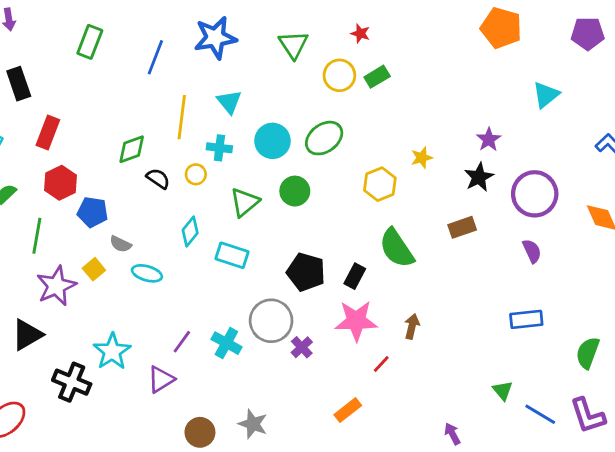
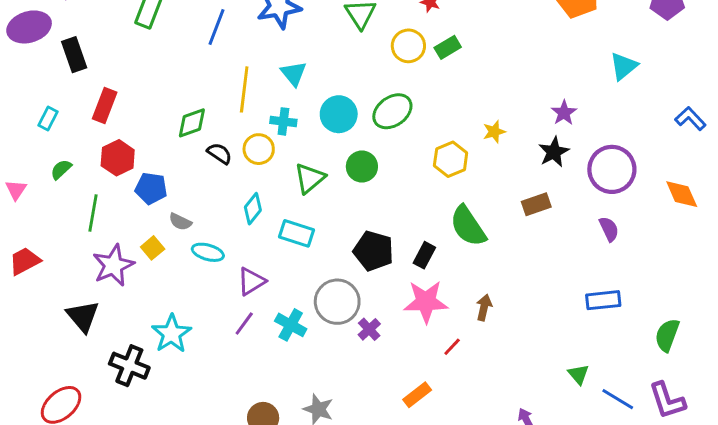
yellow circle: (196, 174) -> (259, 149), size x1.4
black triangle: (27, 335) -> (83, 316), turned -40
purple triangle: (161, 379) -> (251, 281), moved

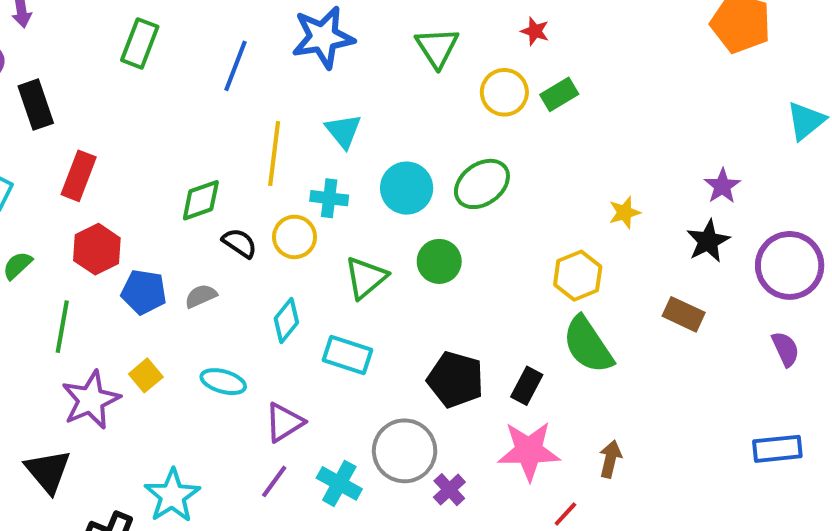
yellow hexagon: (451, 159) -> (578, 276), moved
brown rectangle: (536, 204) -> (684, 314), turned 44
gray semicircle: (180, 222) -> (201, 296), moved, turned 130

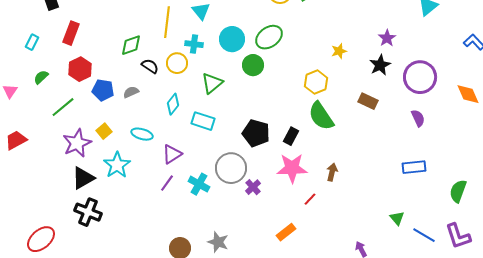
green circle: (439, 261) -> (253, 65), moved
green line: (62, 327) -> (63, 107), turned 40
black triangle: (48, 471) -> (83, 178), moved, turned 40
cyan star: (172, 496) -> (117, 165), moved

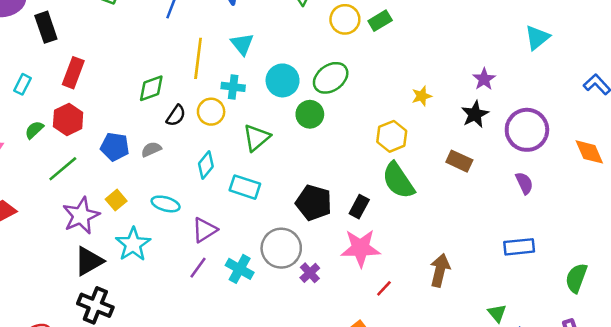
black semicircle: (150, 66) -> (176, 116), turned 90
red hexagon: (80, 69) -> (68, 119), moved
brown arrow: (332, 172) -> (440, 270), moved, size x1.4

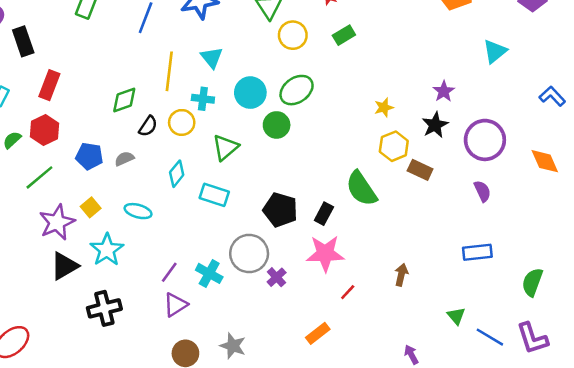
yellow circle: (345, 19) -> (293, 35), moved
yellow hexagon: (392, 136) -> (394, 146), moved
purple triangle: (205, 230) -> (175, 305), moved
brown arrow: (440, 270) -> (401, 275), size x0.7
black cross: (95, 305) -> (104, 308), moved, turned -36

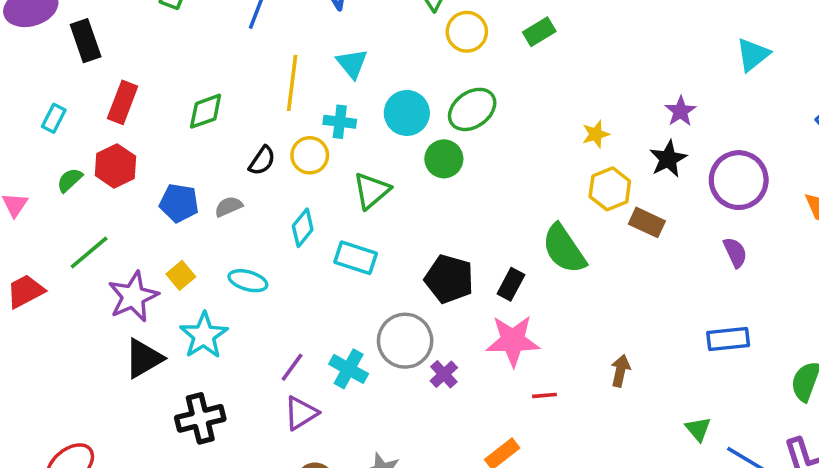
green diamond: (124, 100) -> (206, 111), moved
green line: (39, 177) -> (89, 252), moved
red line: (348, 292) -> (545, 395), turned 42

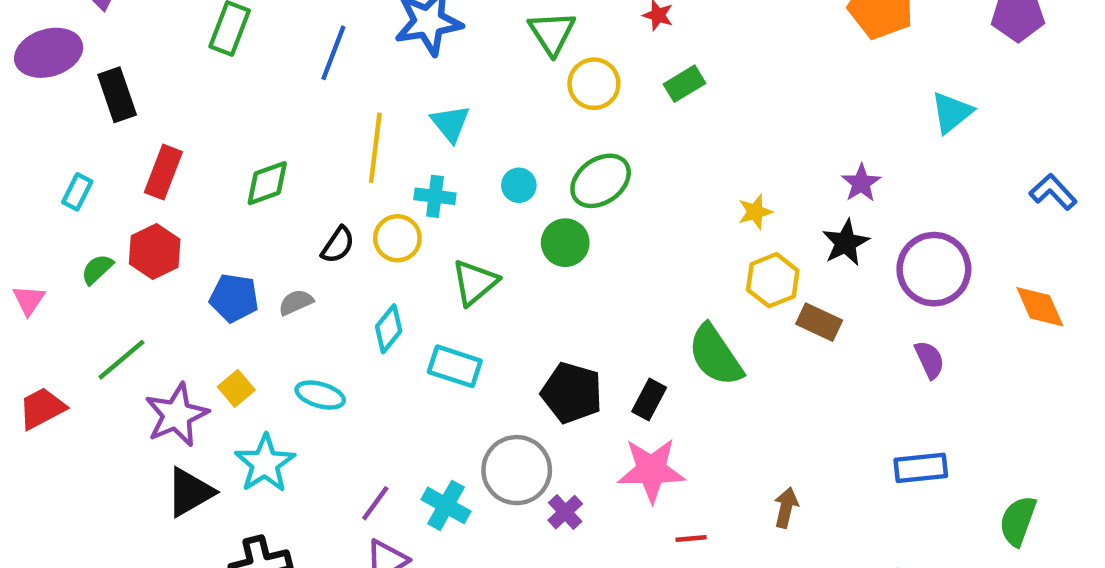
cyan circle: (407, 113) -> (519, 185), size x0.6

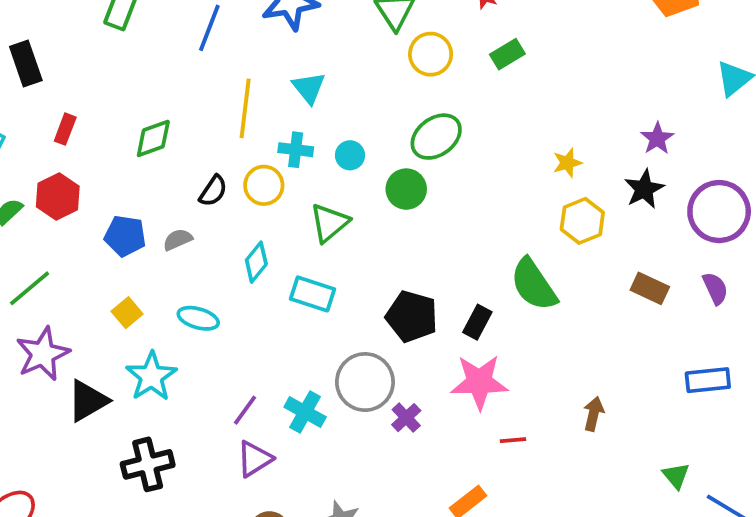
red rectangle: (163, 172) -> (65, 129), size x0.7
cyan circle: (519, 185) -> (350, 155), moved
brown rectangle: (819, 322) -> (650, 288), moved
purple star: (177, 415) -> (43, 354), moved

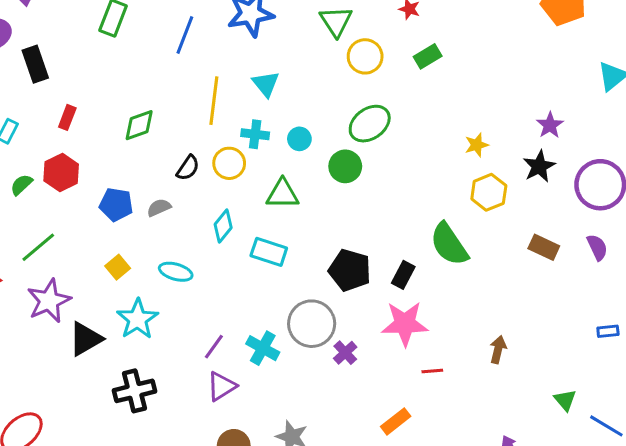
green triangle: (329, 223) -> (283, 194), turned 40
blue rectangle: (708, 380) -> (608, 331), moved, size x0.6

